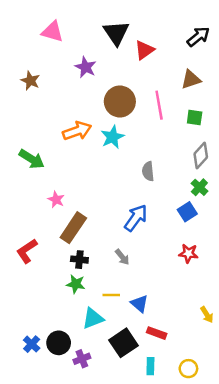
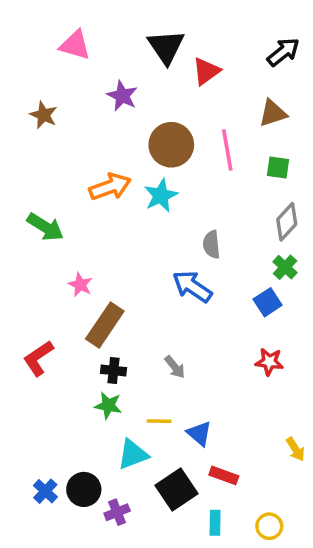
blue arrow: (136, 218) -> (192, 286), moved, turned -92

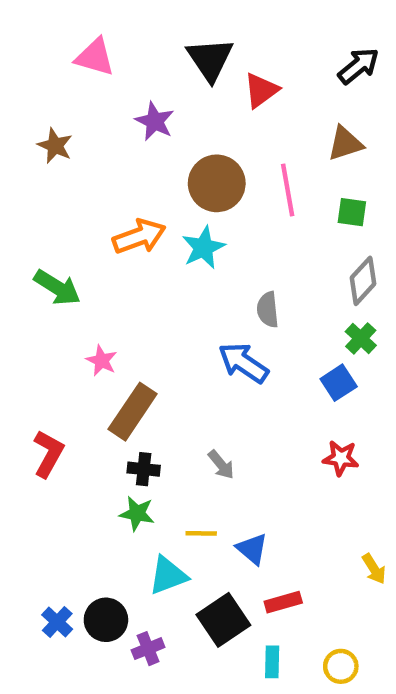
red L-shape: (38, 358) -> (48, 454), turned 153
red rectangle: (224, 475) -> (283, 602), turned -36

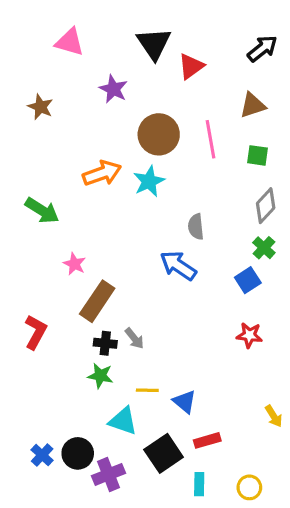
gray arrow: (221, 465) -> (134, 338), moved
cyan triangle: (168, 575) -> (123, 421), turned 40
purple cross: (148, 649) -> (108, 474), size x1.4

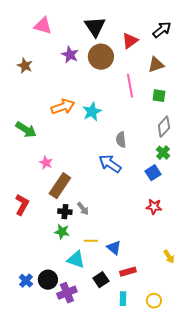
red triangle: (191, 66) -> (130, 41), moved
brown circle: (159, 134) -> (101, 57), moved
black square: (164, 453) -> (101, 280), size x0.7

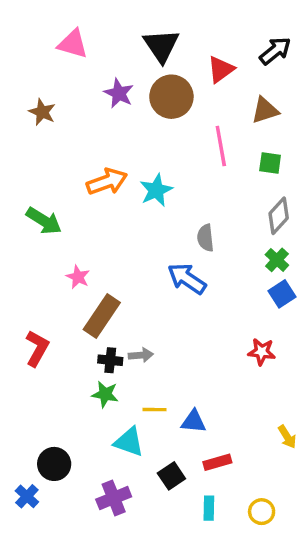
blue square: (153, 173) -> (282, 294), moved
gray arrow: (83, 209) -> (141, 355), turned -56
blue triangle: (114, 248) -> (194, 421), turned -35
black circle: (48, 280) -> (54, 464), moved
blue cross: (26, 281) -> (27, 496), moved

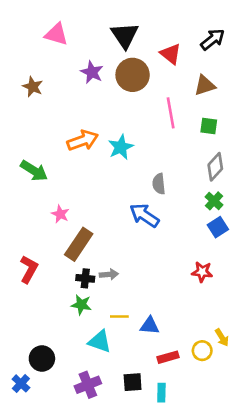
red triangle: (221, 69) -> (171, 54), turned -45
black square: (171, 476) -> (133, 382), moved, turned 30
yellow circle: (262, 512) -> (202, 351), moved

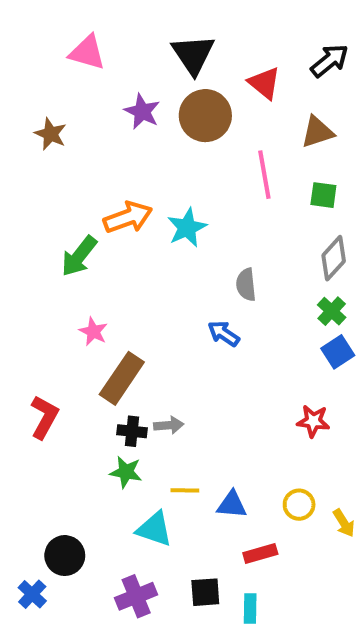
green arrow: (34, 171) -> (79, 256), moved, turned 96
blue arrow: (144, 215) -> (224, 334), size x0.7
yellow circle: (202, 351) -> (299, 505), moved

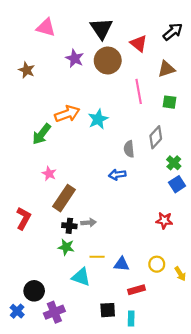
gray diamond: (334, 258) -> (156, 137), moved
blue arrow: (224, 334) -> (117, 175), turned -42
purple cross: (136, 596) -> (54, 312), moved

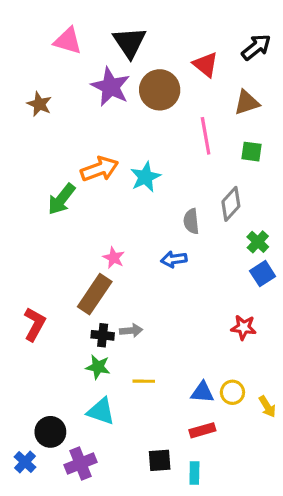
black triangle: (101, 29) -> (130, 42), moved
purple star: (75, 58) -> (111, 87), size x1.4
pink star: (49, 174) -> (114, 258), moved
blue triangle: (122, 264) -> (202, 392), moved
cyan triangle: (81, 277) -> (101, 411), moved

